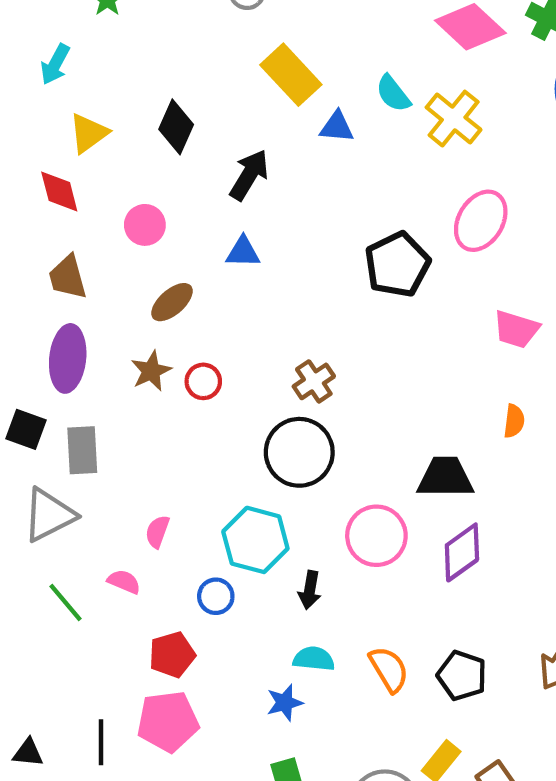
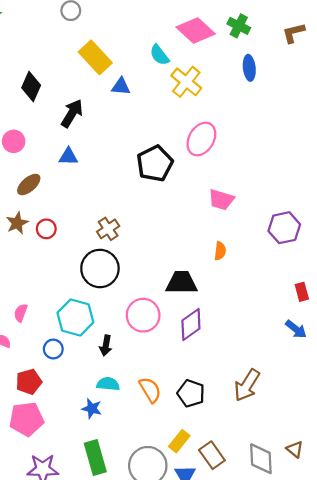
cyan semicircle: (393, 94) -> (159, 55), moved
blue star: (285, 703) -> (92, 409), turned 30

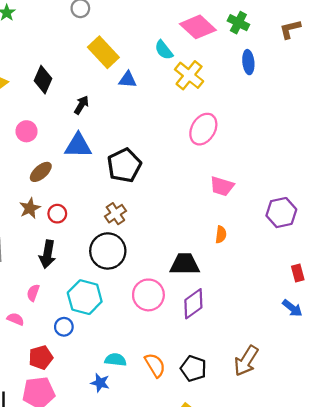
black arrow: (72, 113) -> (81, 105), size x0.7
blue triangle: (68, 156) -> (78, 146), size x1.5
black pentagon: (155, 163) -> (124, 165), moved
black arrow: (106, 346) -> (47, 254), moved, size x1.4

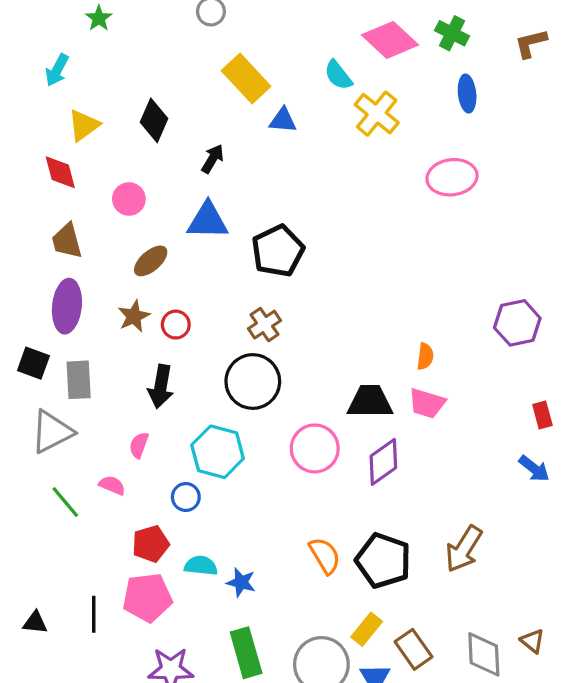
pink ellipse: (203, 129) -> (452, 177), moved, turned 52
pink trapezoid: (222, 186) -> (427, 403), moved
cyan semicircle: (115, 360) -> (201, 566), moved
black pentagon: (193, 368) -> (383, 561), size x1.4

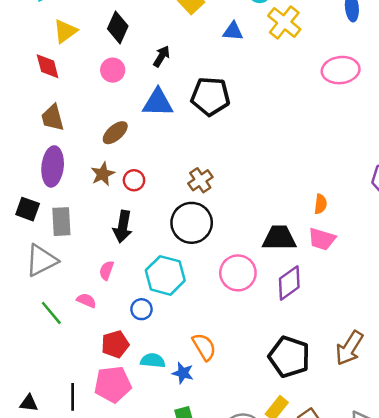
blue triangle: (283, 120) -> (233, 31), moved
pink circle: (129, 199) -> (113, 70), moved
black pentagon: (278, 251) -> (210, 96), moved, turned 30
orange semicircle: (325, 556) -> (204, 347), moved

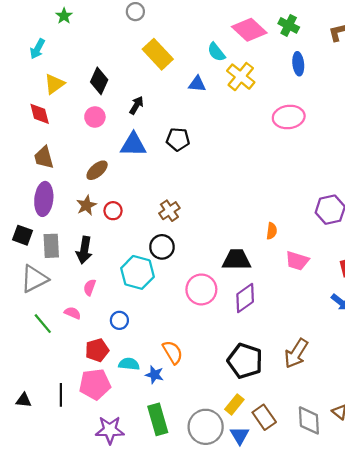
black pentagon: (210, 96) -> (178, 139), size x0.7
black circle: (192, 223) -> (162, 247), size x0.7
black arrow: (123, 227) -> (84, 250), moved
pink trapezoid: (322, 239) -> (297, 261), moved
cyan hexagon: (165, 275) -> (137, 272), moved

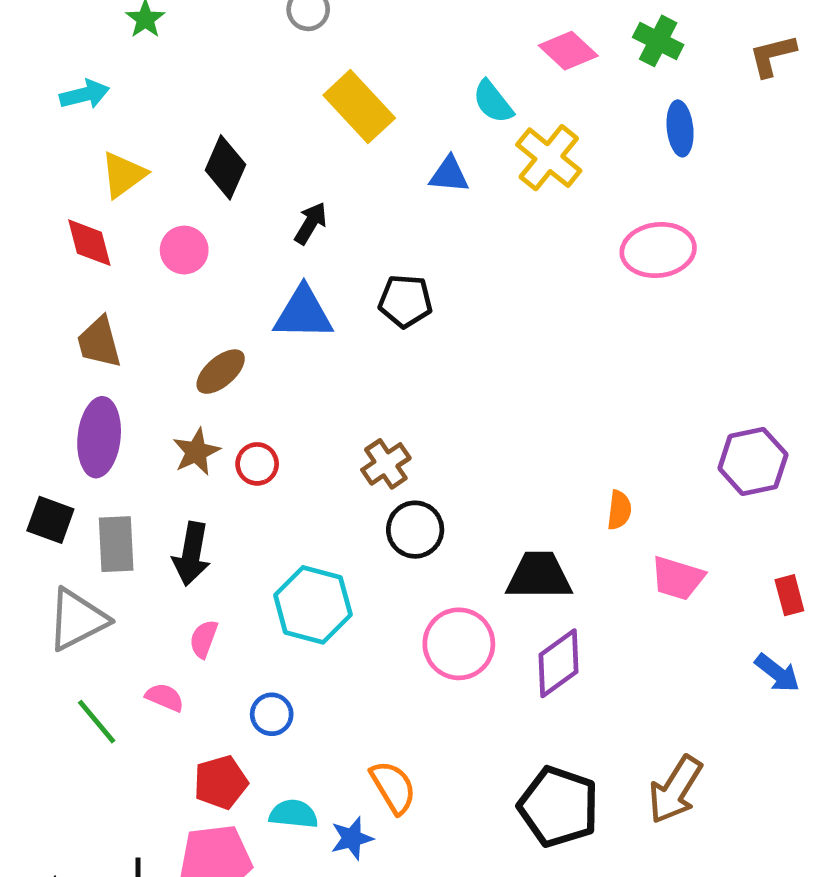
pink diamond: (249, 30) -> (568, 51), size x0.7
cyan arrow: (37, 49) -> (84, 94), turned -132
pink circle: (95, 117) -> (184, 250), moved
black circle: (162, 247) -> (415, 530), moved
blue star: (155, 375) -> (352, 838), turned -30

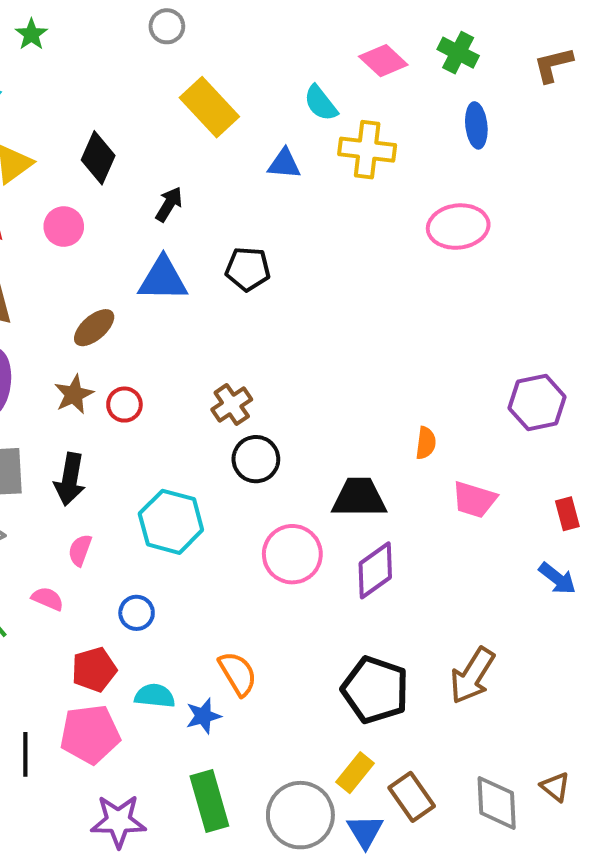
yellow cross: (549, 158) -> (367, 150), turned -32

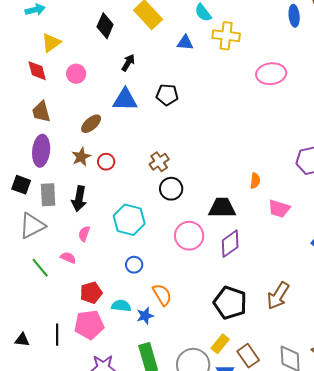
blue ellipse: (476, 125) -> (294, 16), moved
black diamond: (98, 158) -> (105, 26), moved
blue circle: (137, 613) -> (134, 265), moved

